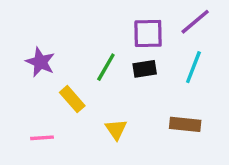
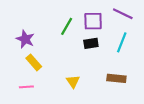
purple line: (195, 22) -> (123, 14), turned 66
green line: (106, 67) -> (67, 26), moved
yellow rectangle: (72, 99) -> (34, 62), moved

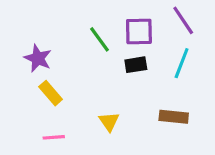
purple line: (123, 14) -> (183, 20), turned 30
green line: (67, 26) -> (99, 39), turned -66
pink line: (26, 87) -> (54, 137), moved

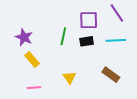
green line: (99, 39) -> (63, 36), moved, turned 48
cyan line: (182, 63) -> (116, 40), turned 66
brown rectangle: (174, 117) -> (111, 75), turned 30

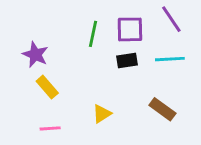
green line: (63, 36) -> (93, 34), moved
yellow triangle: (69, 78) -> (102, 114), turned 32

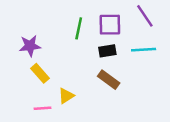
purple star: (35, 55) -> (30, 46), turned -30
brown rectangle: (162, 109) -> (109, 80), moved
yellow triangle: (102, 114) -> (66, 96), moved

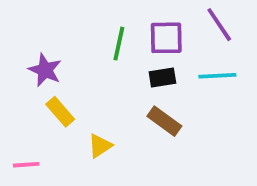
purple star: (30, 46) -> (45, 70), turned 30
pink line: (42, 108) -> (26, 165), moved

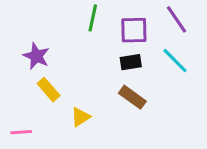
green line: (119, 44) -> (93, 18), moved
cyan line: (217, 76) -> (175, 61), turned 48

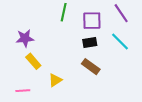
purple star: (36, 56) -> (25, 38), turned -30
pink line: (21, 132) -> (23, 91), moved

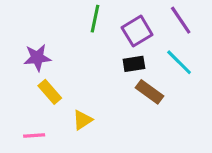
purple square: (92, 21) -> (137, 31), turned -30
brown rectangle: (91, 67) -> (150, 92), moved

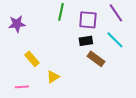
purple square: (137, 31) -> (88, 20), turned 36
purple star: (37, 58) -> (17, 24), moved

